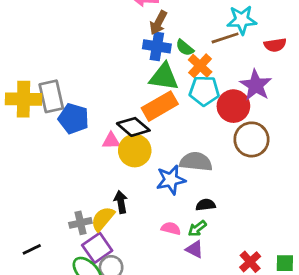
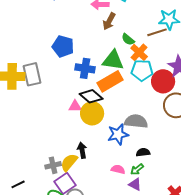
blue cross: (157, 46) -> (85, 68), moved
blue pentagon: (74, 119) -> (63, 46), moved

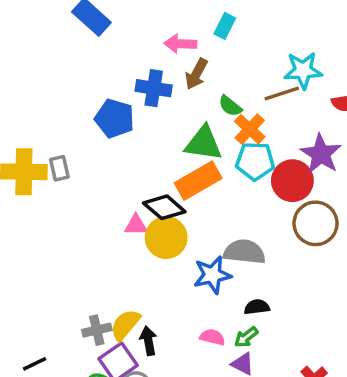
blue cross: (85, 68) -> (154, 88), moved
gray rectangle: (32, 74) -> (59, 168), size x0.6
black arrow: (82, 150) -> (148, 341), moved

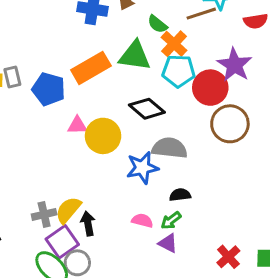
blue pentagon: (115, 118) -> (49, 89), moved
orange rectangle: (198, 181) -> (91, 68), moved
black diamond: (164, 207) -> (147, 109), moved

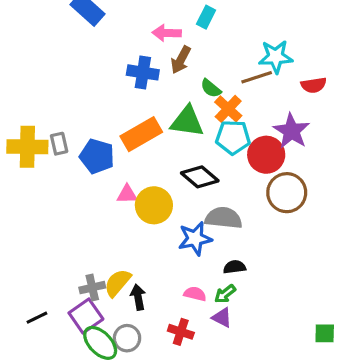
purple square: (62, 242) -> (86, 316), moved
red cross: (228, 257) -> (181, 332), moved, turned -30

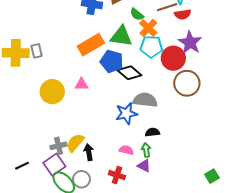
red semicircle: (314, 85) -> (183, 14), moved
blue pentagon: (97, 156) -> (112, 61), moved
yellow circle: (154, 205) -> (52, 92), moved
green arrow: (225, 294) -> (146, 150), turned 120
green square: (325, 333) -> (212, 176), turned -32

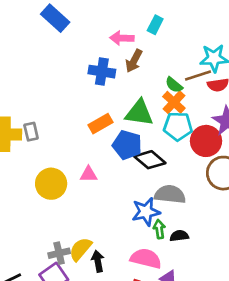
green semicircle: (137, 14) -> (174, 85), moved
orange rectangle: (91, 45) -> (100, 124), size x0.7
pink semicircle: (126, 150) -> (146, 258), size x1.6
green arrow: (146, 150) -> (159, 229), moved

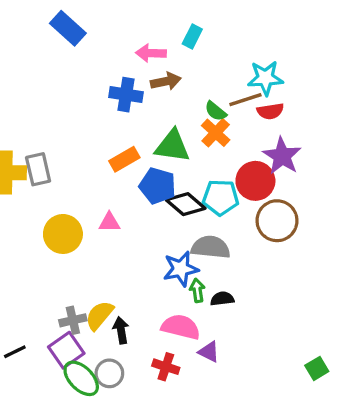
brown arrow: (134, 61) -> (166, 81), turned -130
cyan pentagon: (178, 126) -> (221, 197), moved
gray rectangle: (31, 132) -> (38, 169), size x1.4

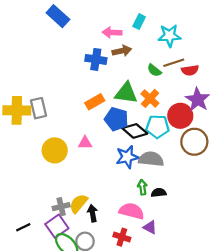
cyan star: (265, 78) -> (169, 36), moved
orange cross: (216, 133) -> (150, 98), moved
blue star: (181, 269) -> (127, 157), moved

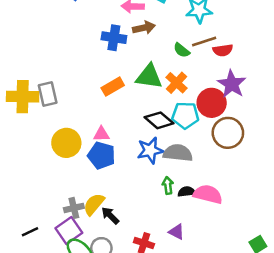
blue pentagon: (116, 119) -> (101, 155), moved
pink semicircle: (132, 211) -> (208, 194), moved
black arrow: (93, 213) -> (110, 215), turned -35

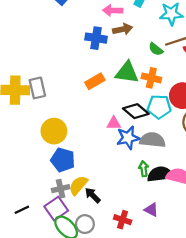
orange cross: (177, 83) -> (151, 78), turned -30
pink triangle: (101, 134) -> (114, 123), moved
blue pentagon: (101, 155) -> (63, 160), moved
black semicircle: (187, 192) -> (160, 174), size x1.6

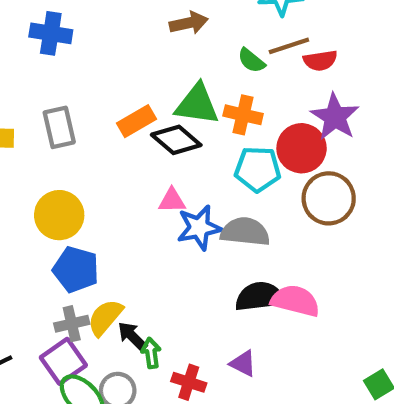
blue cross: (96, 38) -> (51, 33), moved
gray rectangle: (37, 88) -> (59, 127), moved
black diamond: (136, 111) -> (176, 140), moved
green arrow: (144, 169) -> (151, 353), moved

